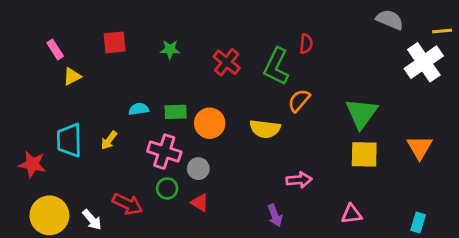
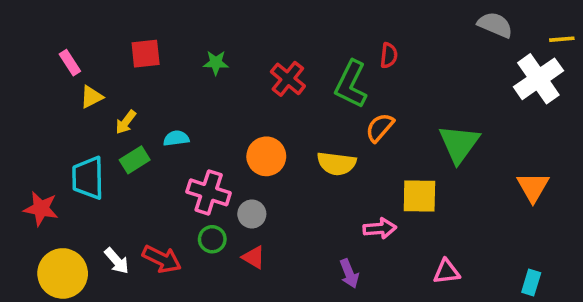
green rectangle: (176, 112) -> (135, 160), moved, turned -30
yellow arrow: (109, 140) -> (126, 122), moved
yellow square: (364, 154) -> (419, 196), moved
white arrow: (92, 220) -> (117, 261), moved

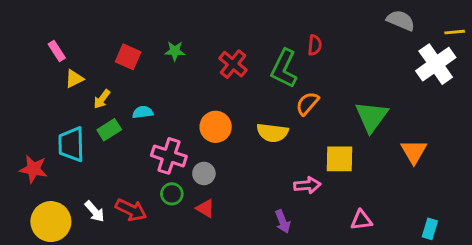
red square: (146, 54) -> (128, 57), moved, turned 30
orange triangle: (533, 187) -> (414, 152), moved

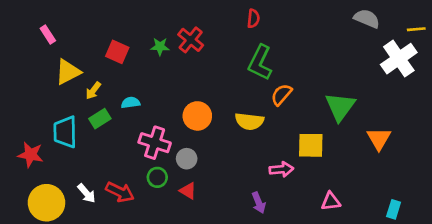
red semicircle: (315, 45) -> (253, 19), moved
pink rectangle: (57, 51) -> (48, 35), moved
red cross: (233, 64) -> (191, 40), moved
yellow triangle: (74, 79) -> (68, 72), size x1.5

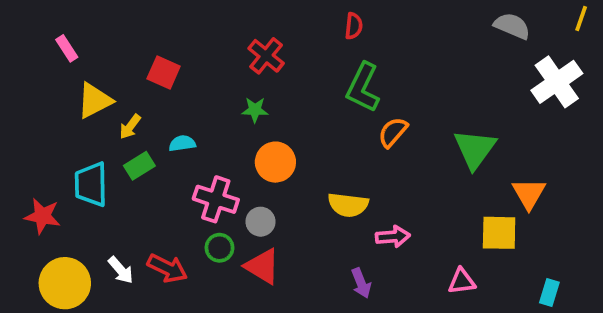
yellow line: (416, 29) -> (581, 19), moved, turned -66
green star: (160, 47) -> (255, 110), moved
yellow semicircle: (249, 121) -> (348, 205), moved
yellow square: (311, 145) -> (499, 233), moved
red triangle: (188, 191) -> (262, 266), size x1.5

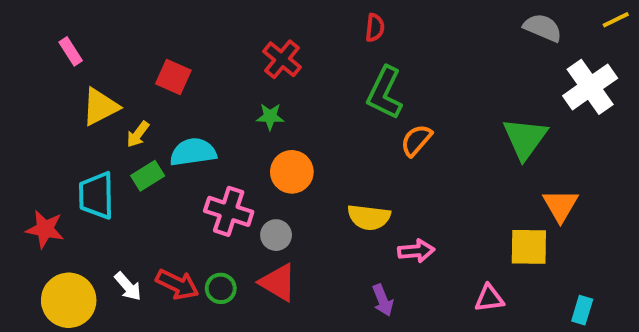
yellow line: (581, 19) -> (616, 20), turned 45
cyan semicircle: (182, 143) -> (193, 152), size x1.6
green triangle: (475, 149) -> (525, 138), moved
green circle: (220, 248) -> (221, 288), moved

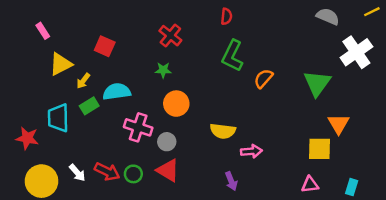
orange semicircle: (416, 140) -> (263, 78), moved
pink triangle: (489, 298) -> (310, 185), moved

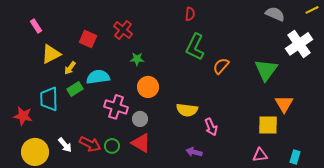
red cross: (170, 36) -> (123, 30), moved
pink arrow: (251, 151) -> (211, 127), turned 72
purple arrow: (231, 181) -> (194, 152), turned 126

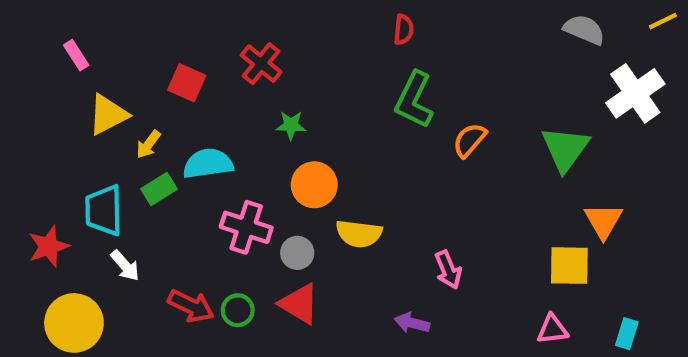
yellow semicircle: (187, 110) -> (359, 234), moved
red star: (23, 116) -> (48, 246), turned -30
white arrow: (65, 145) -> (125, 266), moved

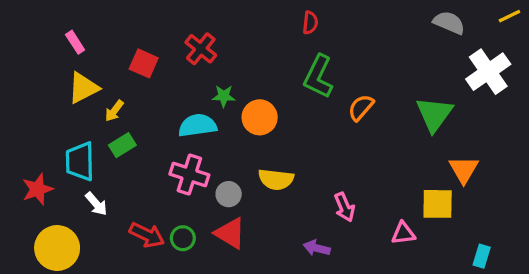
pink rectangle: (76, 55) -> (75, 42), moved
cyan semicircle: (208, 164) -> (198, 126), moved
orange circle: (314, 185) -> (260, 117), moved
pink triangle: (552, 329) -> (403, 233), moved

